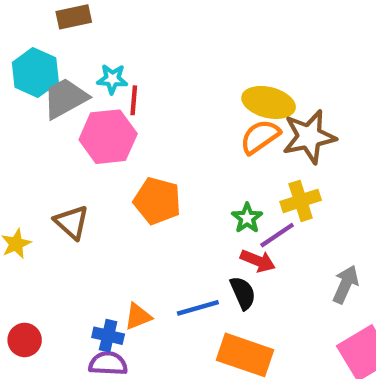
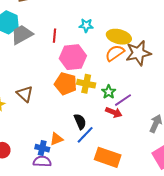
cyan star: (112, 79) -> (86, 25), moved
pink hexagon: (108, 137) -> (73, 57), moved
yellow cross: (301, 201) -> (86, 84), moved, turned 30
black semicircle: (243, 293) -> (80, 122), moved
blue line: (198, 308) -> (85, 135), turned -30

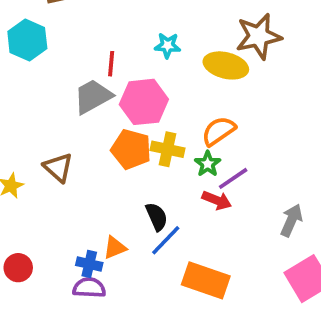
gray trapezoid: (22, 35) -> (93, 96), moved
orange semicircle: (115, 53) -> (219, 131), moved
brown star: (138, 53) -> (259, 36), moved

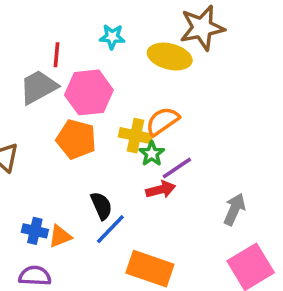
yellow cross: (168, 149) -> (136, 136), moved
red arrow: (217, 200) -> (161, 190), turned -36
blue cross: (89, 264) -> (35, 231), moved

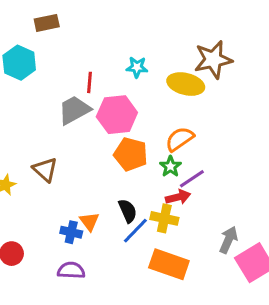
yellow cross: (136, 136) -> (164, 218), moved
orange pentagon: (76, 139) -> (131, 154), moved
gray arrow: (234, 209) -> (228, 240), moved
orange triangle: (60, 236) -> (89, 221), moved, turned -45

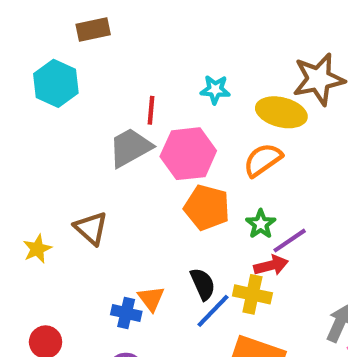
orange semicircle: (180, 139) -> (263, 160), moved

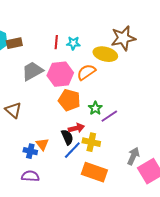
brown rectangle: (93, 30) -> (14, 43), moved
red line: (151, 110) -> (56, 42), moved
orange semicircle: (263, 160) -> (86, 72), moved
red arrow: (271, 265) -> (76, 128), moved

